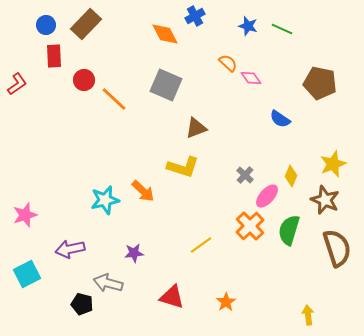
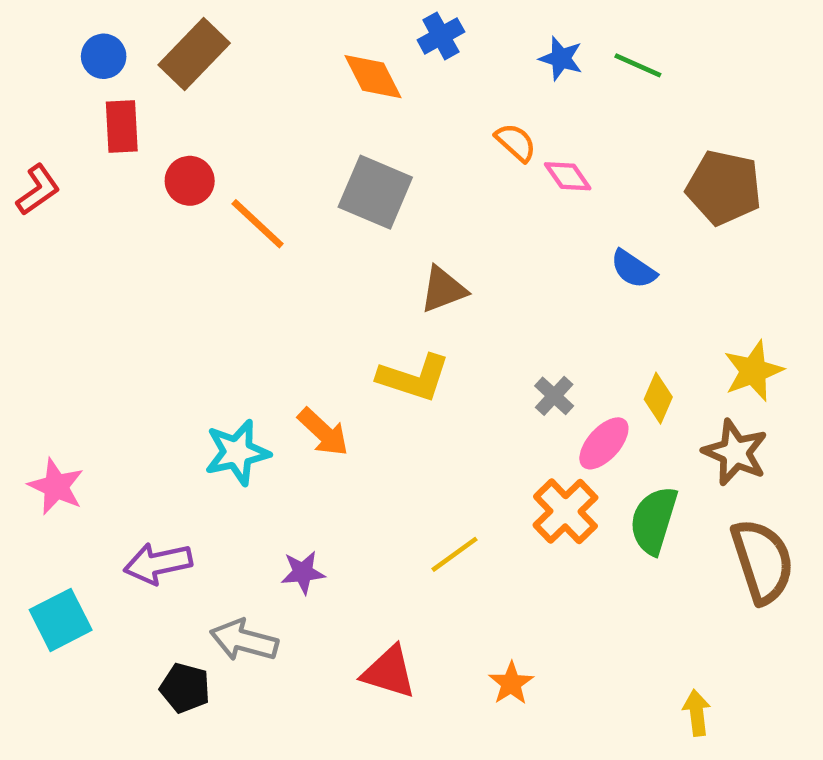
pink star: (25, 215) -> (56, 486), turned -30

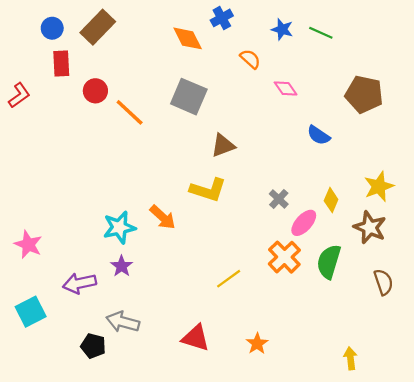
orange semicircle: (516, 142) -> (250, 59), moved
brown semicircle: (762, 561) -> (383, 282), size x0.6
purple star: (303, 572) -> (122, 266), moved, turned -30

